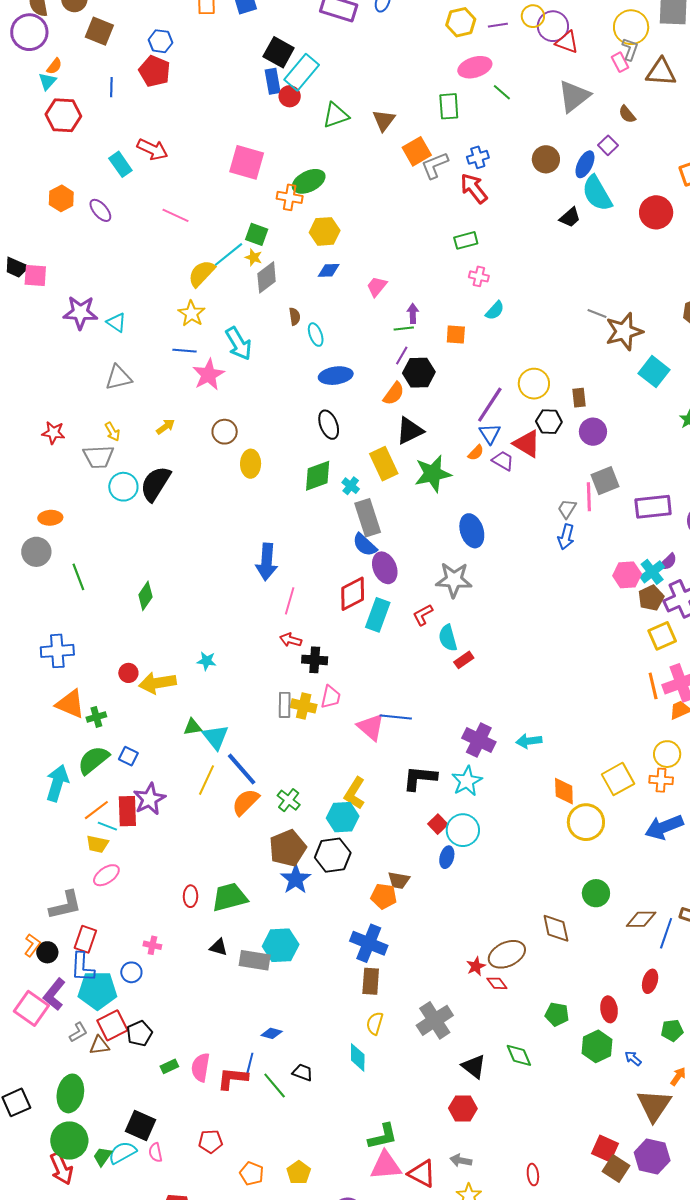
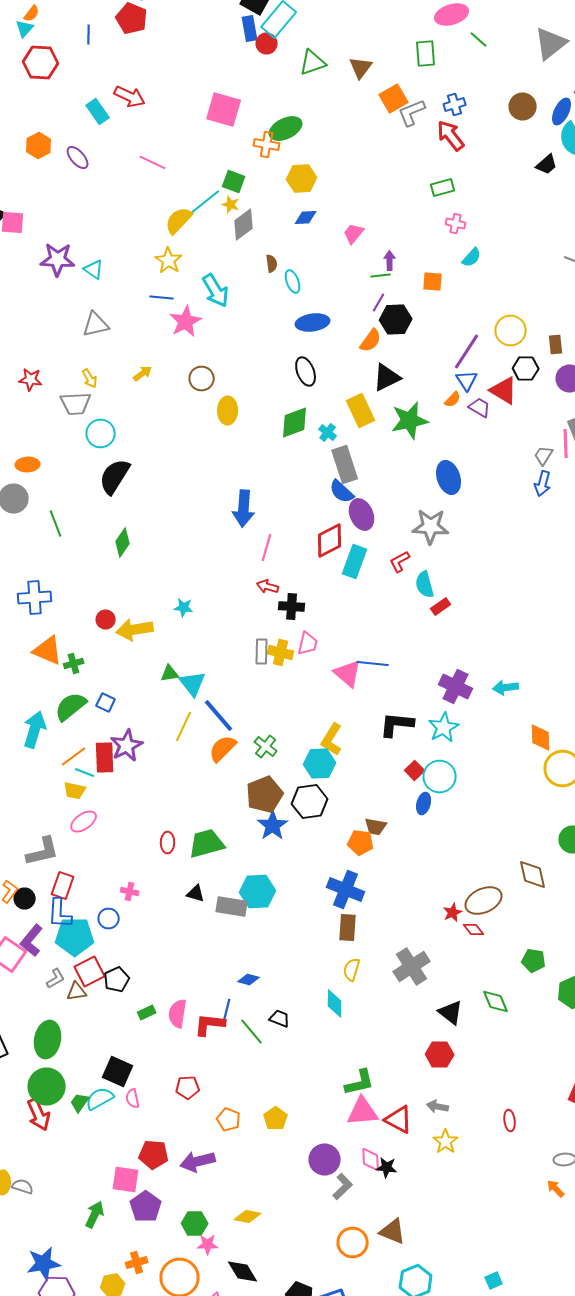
black semicircle: (155, 484) -> (115, 476), moved

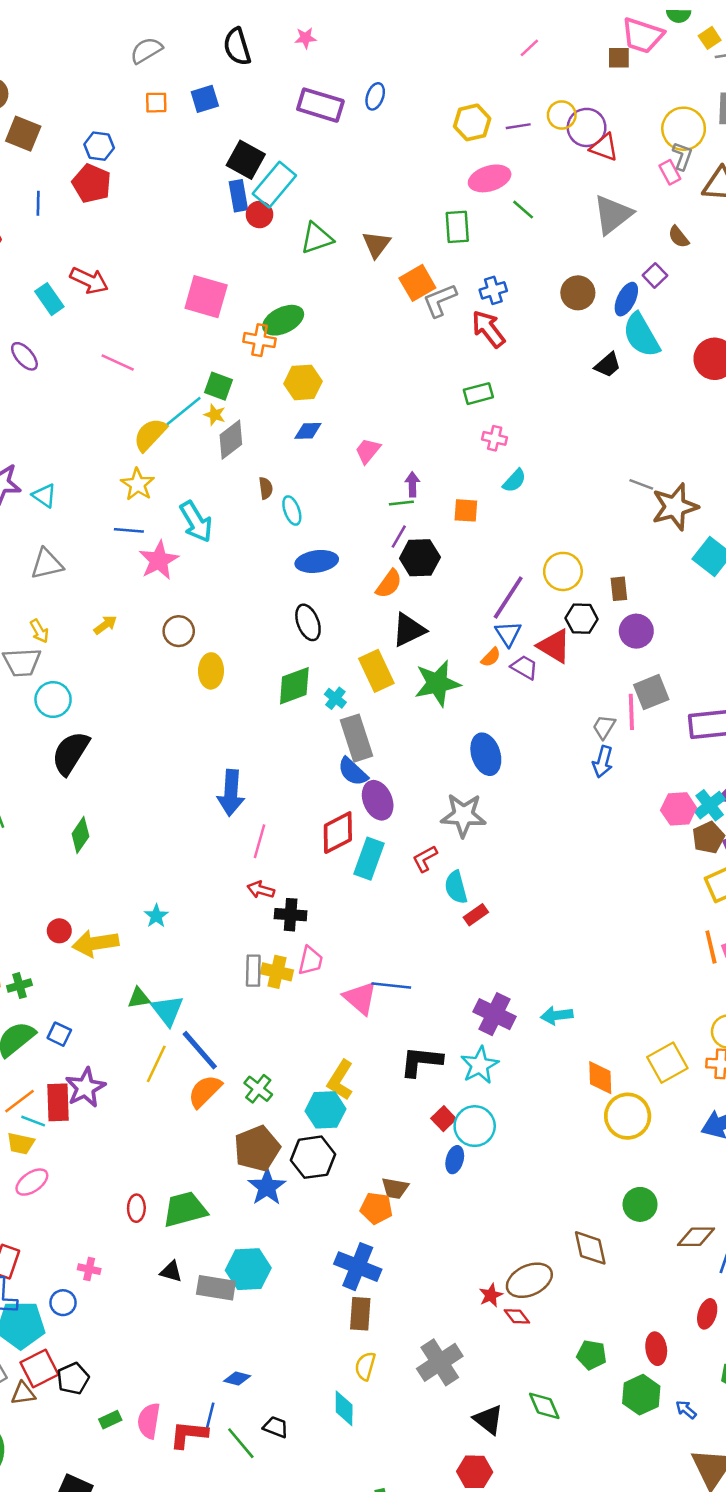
cyan star: (184, 608) -> (156, 916), turned 30

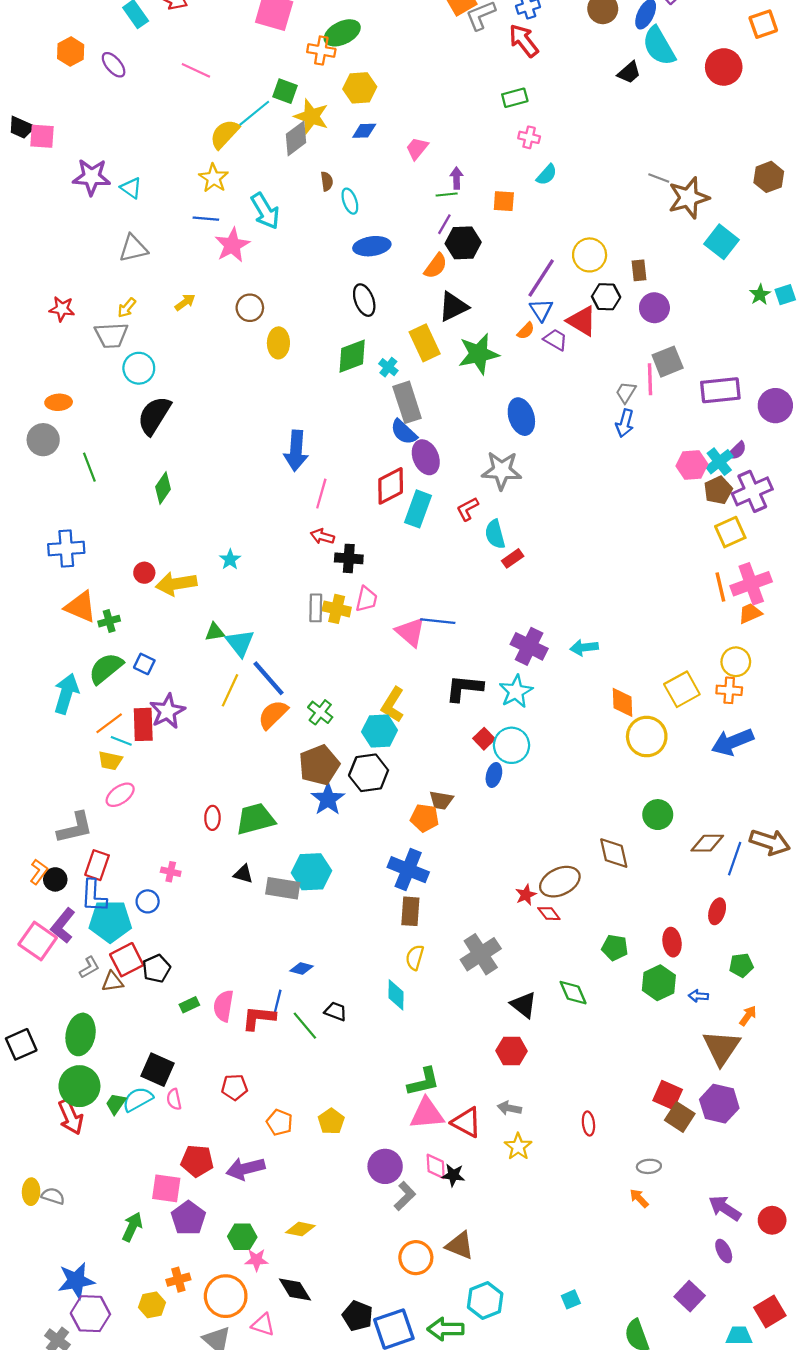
yellow star: (215, 415) -> (311, 116), moved, size x1.8
yellow arrow: (39, 631) -> (127, 308), turned 70
blue arrow: (686, 1410) -> (698, 996), turned -36

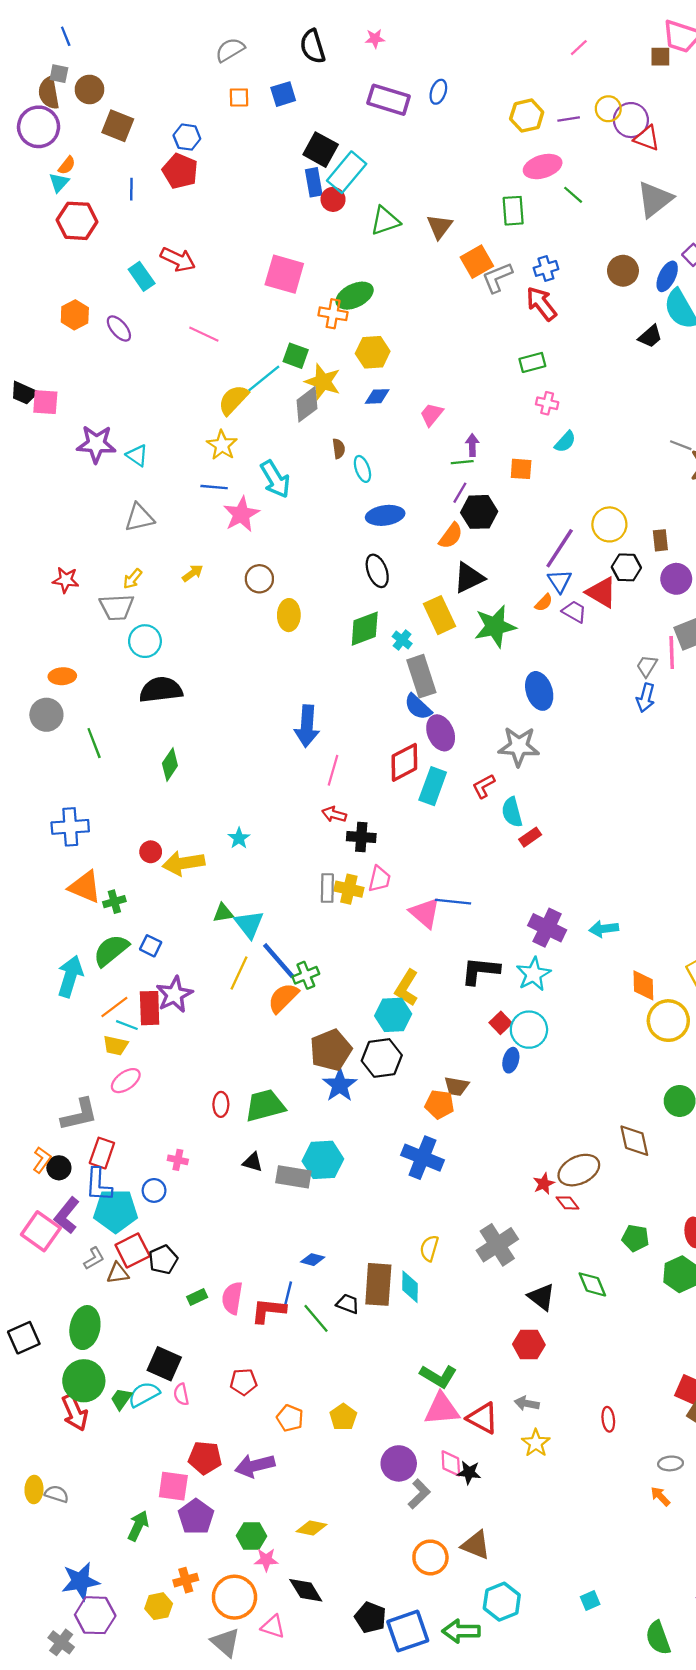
black semicircle: (154, 415) -> (161, 690), turned 51
green cross: (320, 712) -> (306, 975), moved, turned 30
brown rectangle: (410, 911) -> (378, 1284), moved, size x1.4
green L-shape: (424, 1082) -> (438, 1376), turned 44

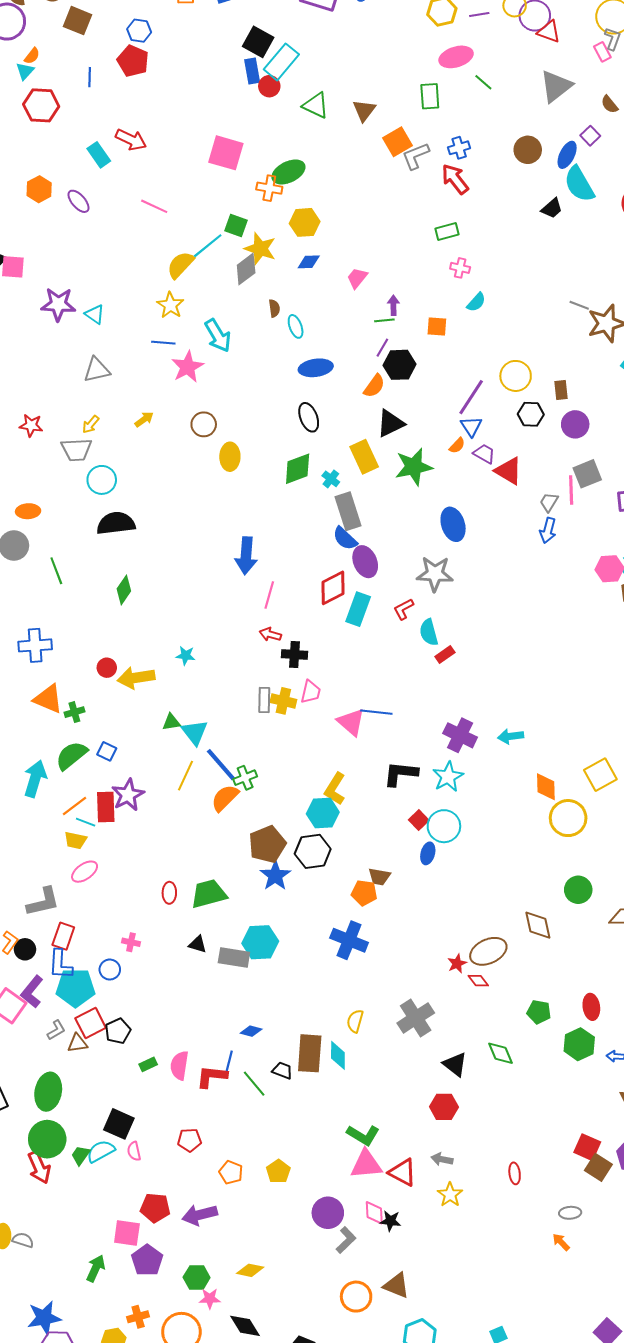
green triangle: (385, 221) -> (316, 105), turned 44
red triangle: (601, 592) -> (509, 471), moved
cyan star: (239, 838) -> (185, 656), turned -30

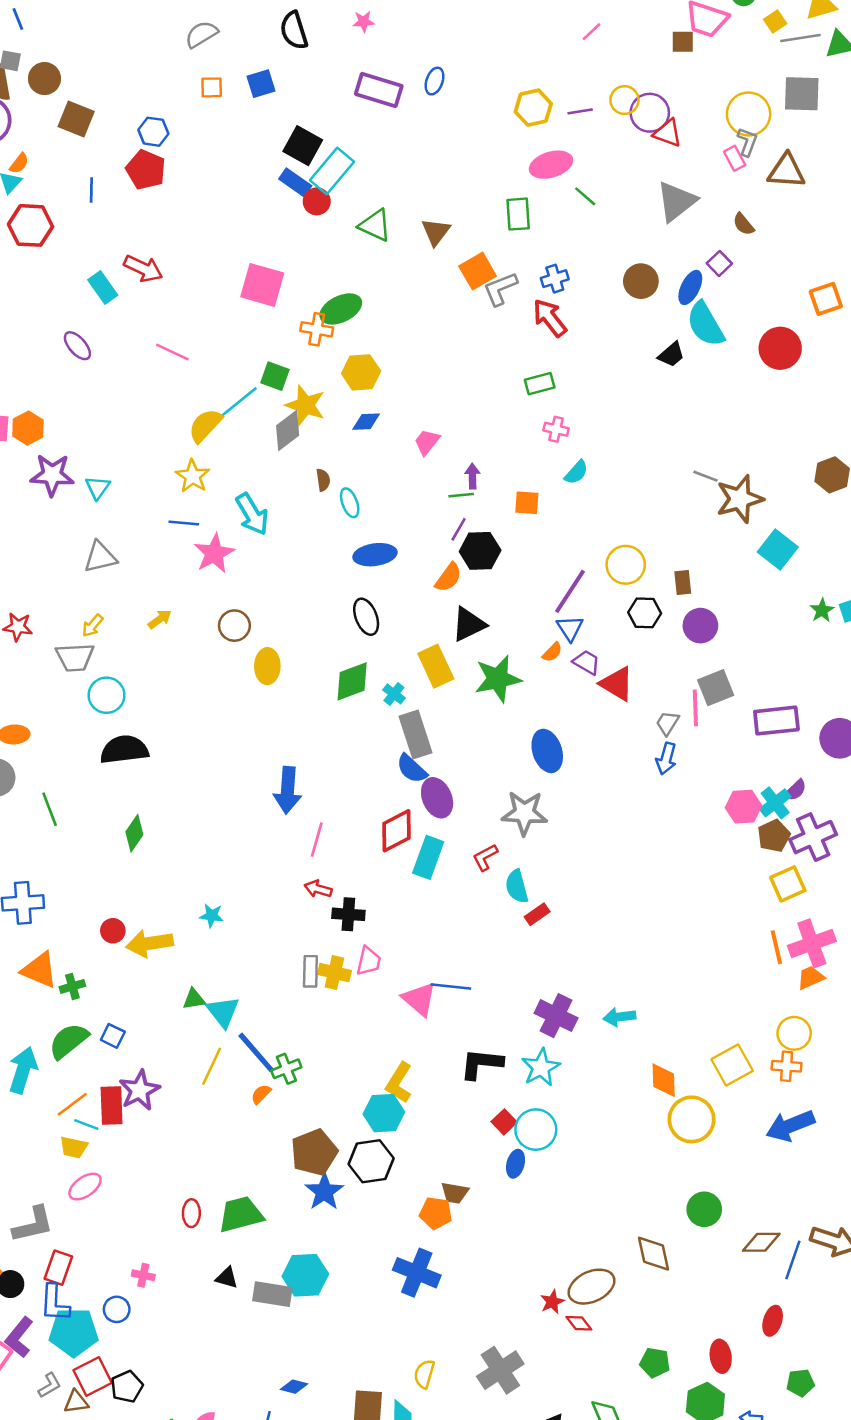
blue rectangle: (252, 71) -> (295, 182), turned -45
orange hexagon: (39, 189) -> (28, 428), moved
cyan triangle: (95, 314) -> (98, 488), turned 30
orange semicircle: (225, 798) -> (261, 1094), size x0.6

